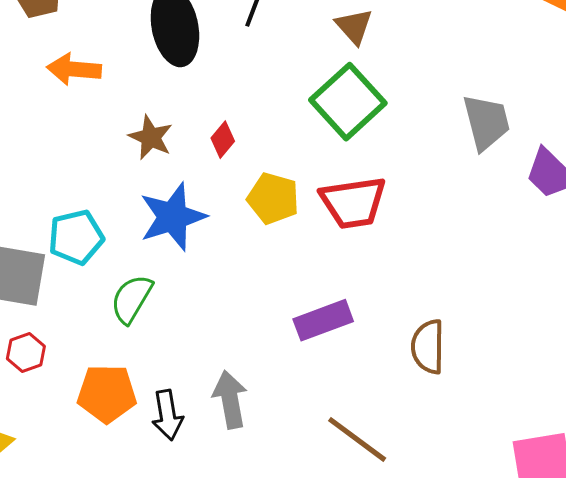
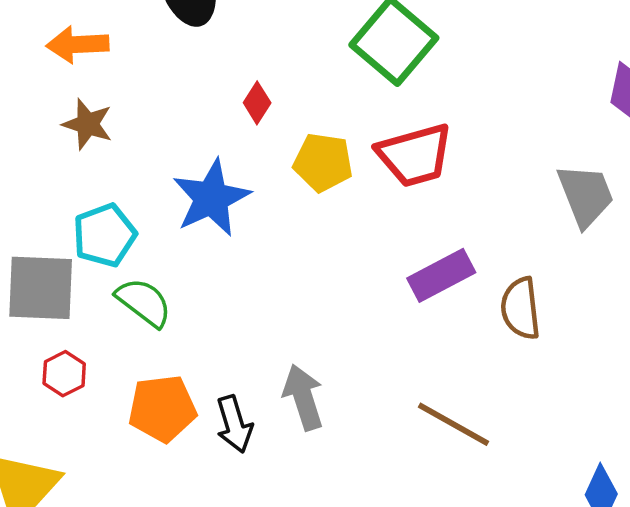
gray trapezoid: (486, 122) -> (586, 195), moved
brown star: (151, 137) -> (87, 124), moved
green semicircle: (132, 299) -> (144, 302), moved, turned 104
purple rectangle: (323, 320) -> (441, 275), moved

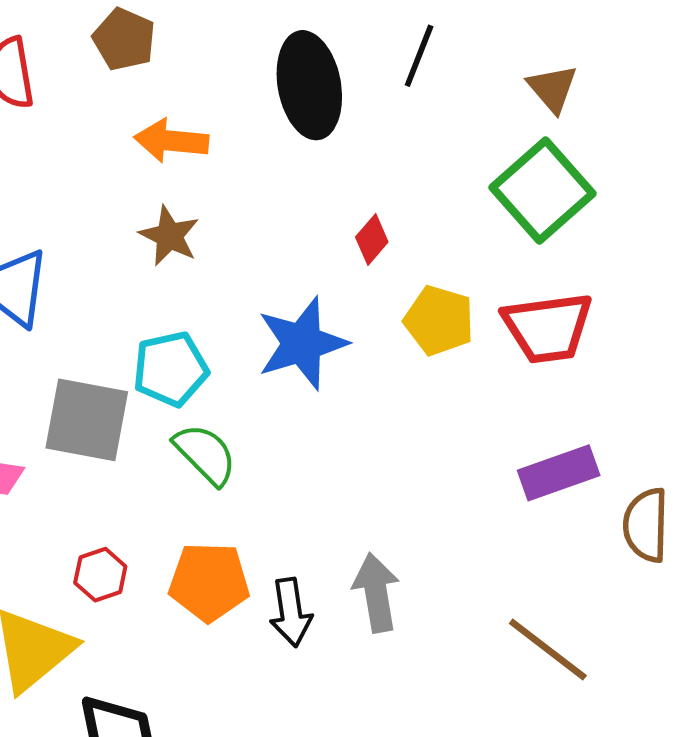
red hexagon: (64, 374) -> (100, 575), moved

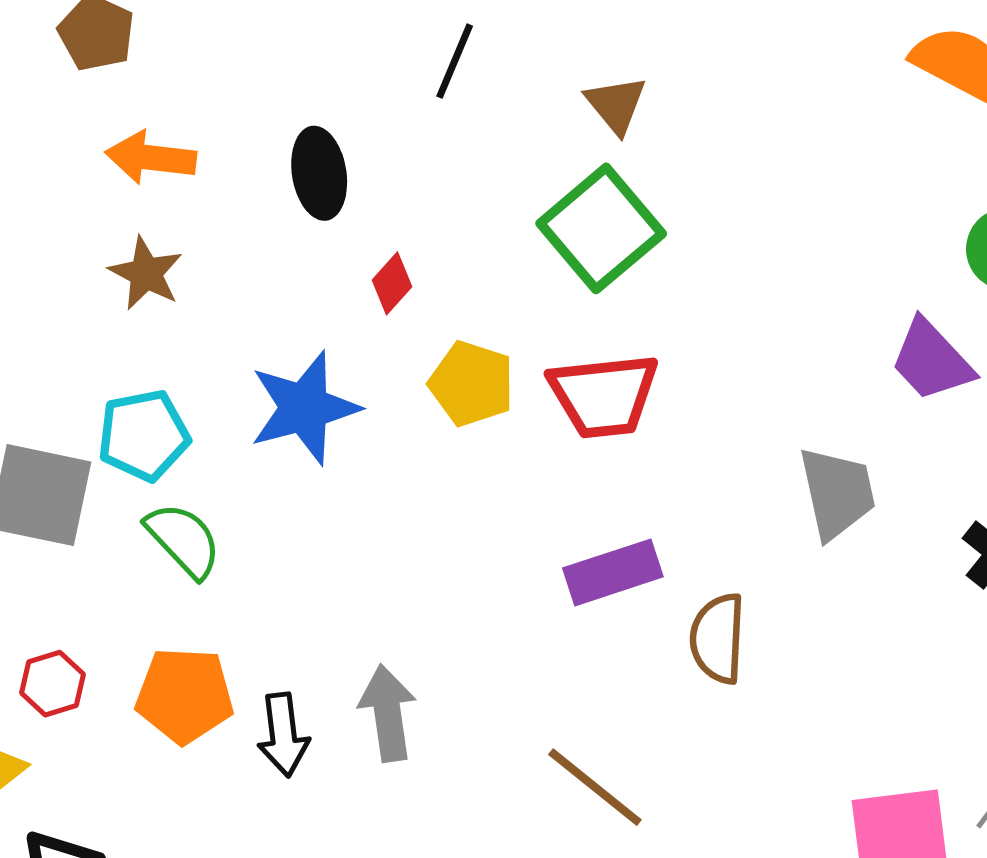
black ellipse: (309, 85) -> (319, 173), moved, size x0.7

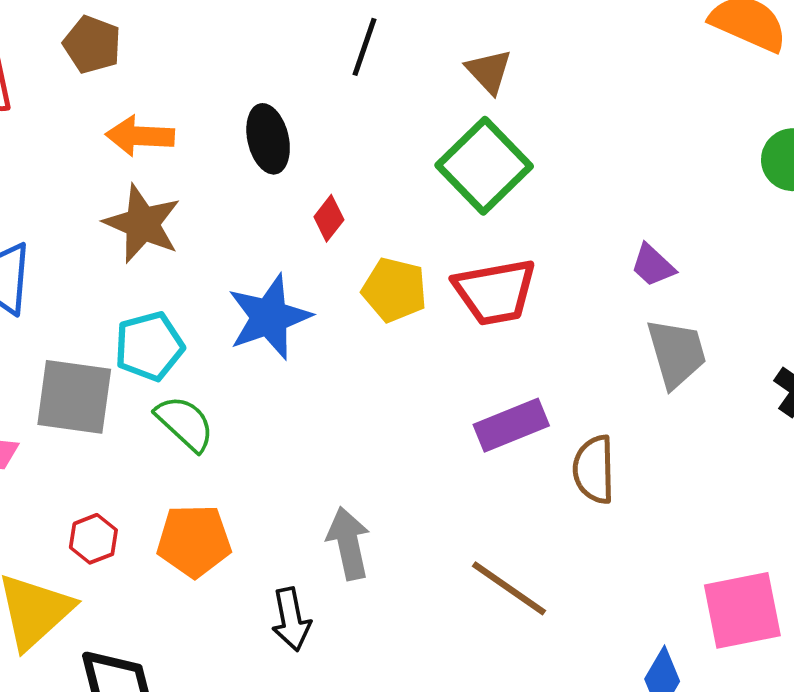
brown star: (146, 273) -> (142, 224), size x1.4
purple trapezoid: (932, 360) -> (653, 265), moved, size x0.7
black arrow: (283, 735) -> (291, 619), moved

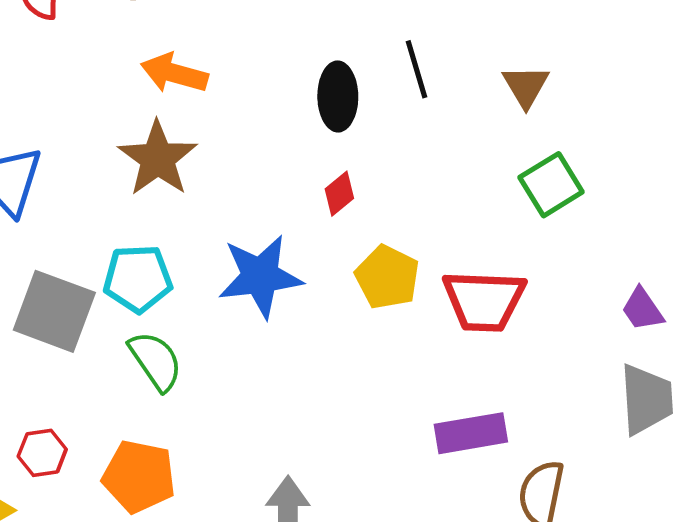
black line: (365, 47) -> (417, 69), moved, turned -48
black ellipse: (268, 139) -> (338, 97), moved
green square: (484, 166) -> (551, 185), moved, size x0.7

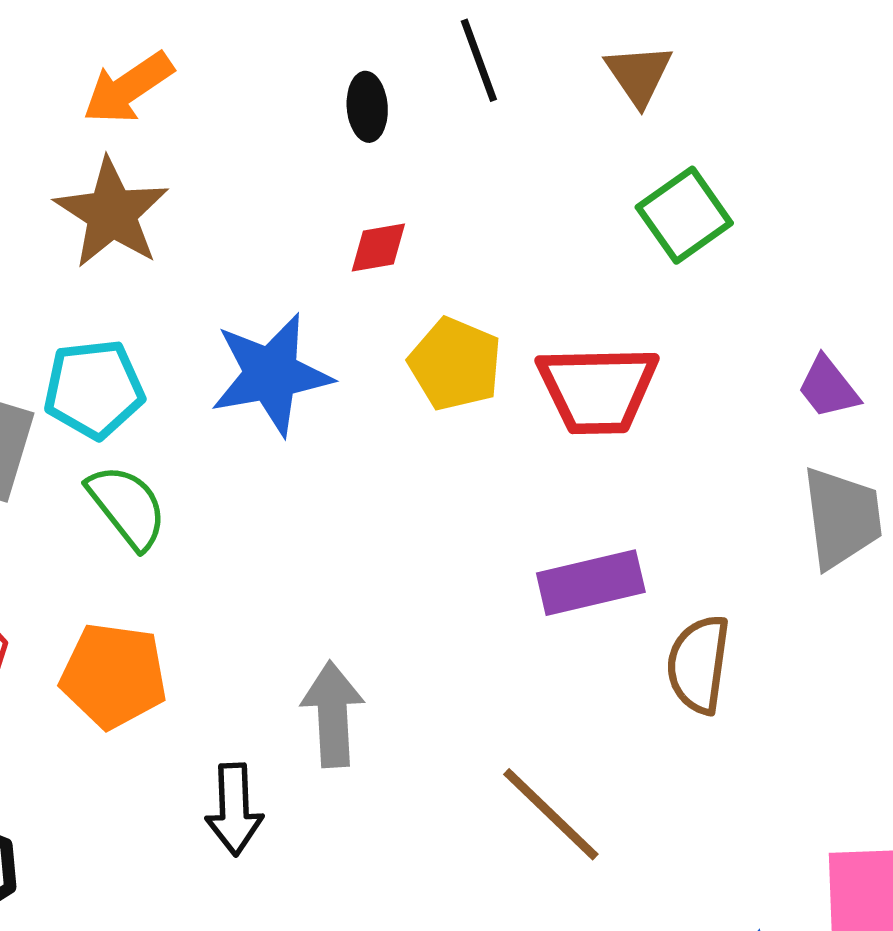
orange arrow: (174, 73) -> (128, 88), turned -46
black ellipse: (338, 97) -> (367, 107), size x0.7
red diamond: (339, 194) -> (378, 248), turned 33

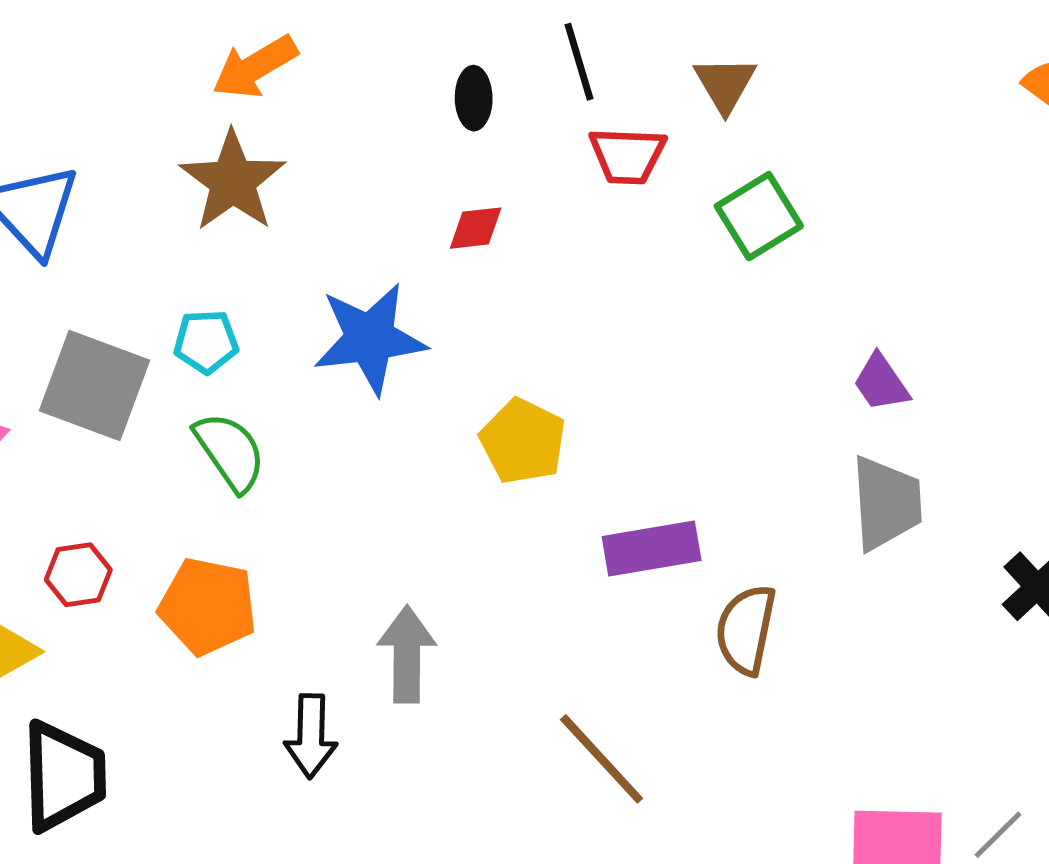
yellow pentagon: (455, 364) -> (523, 441), moved
cyan pentagon: (94, 389) -> (206, 342), size x0.7
red trapezoid: (598, 389) -> (627, 156), moved, size x0.7

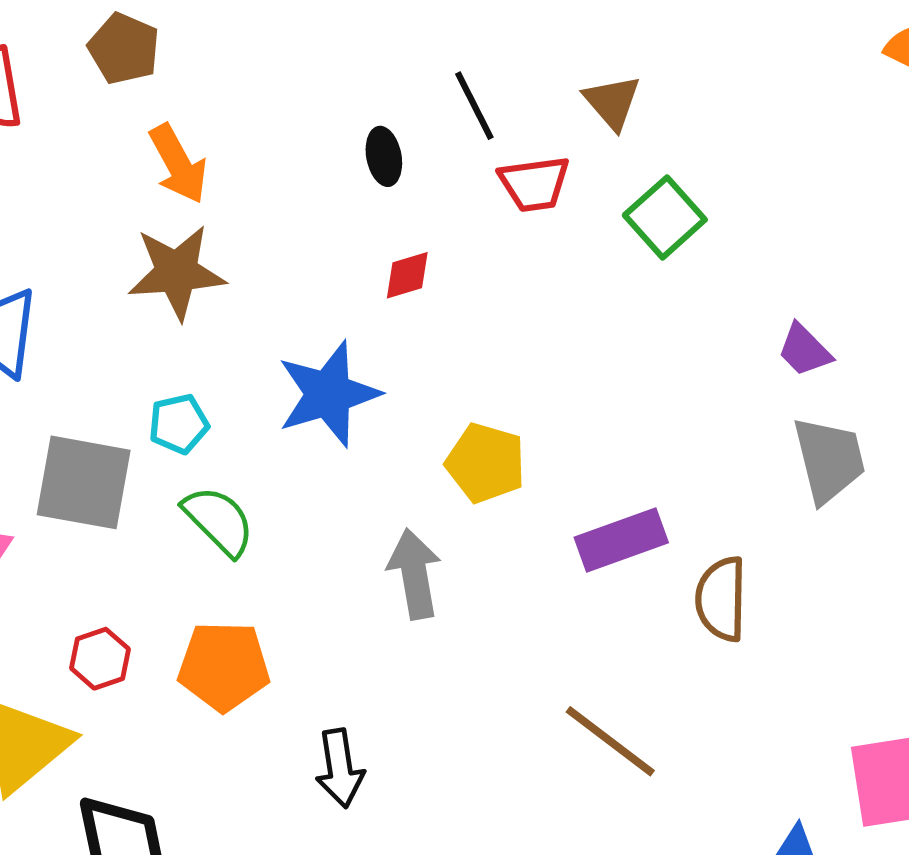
orange arrow: (255, 67) -> (178, 164), turned -78
brown star: (233, 181) -> (177, 272), turned -30
gray arrow: (407, 654) -> (414, 574), moved

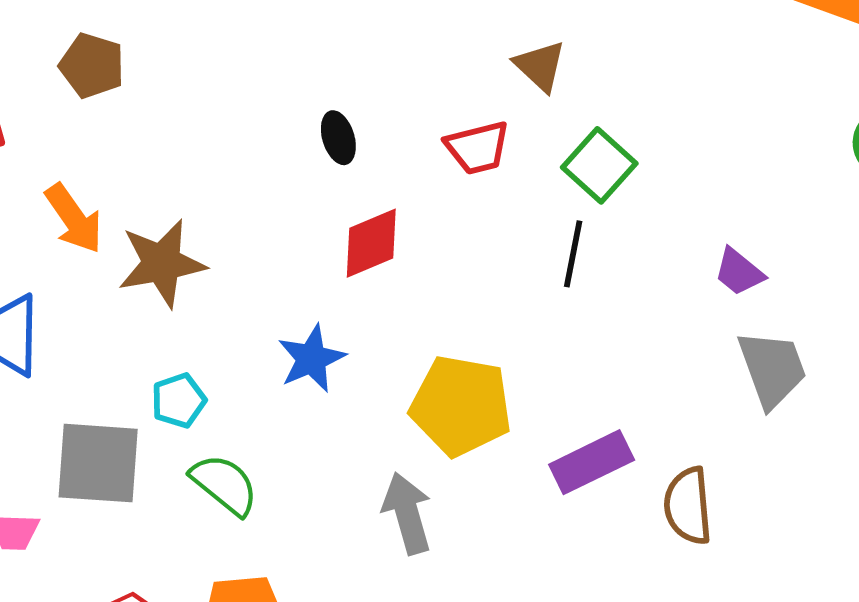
black line: (474, 106) -> (573, 254), moved, turned 44
orange arrow: (178, 164) -> (74, 219), moved
red diamond: (407, 275) -> (371, 243), size x1.5
blue star: (328, 394) -> (311, 359), size x0.7
yellow pentagon: (486, 463) -> (461, 406), size x1.4

